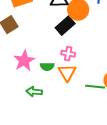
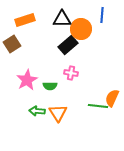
orange triangle: (67, 73) -> (58, 113), moved

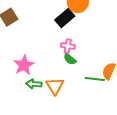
pink star: (27, 80) -> (24, 65), moved
green semicircle: (50, 86) -> (70, 59), moved, turned 40

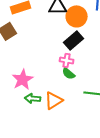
black rectangle: (65, 18) -> (74, 40), moved
orange triangle: (55, 86) -> (54, 100), turned 30

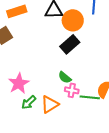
pink cross: (67, 60) -> (72, 90), moved
green arrow: (33, 98) -> (29, 102), turned -49

